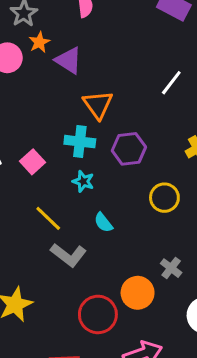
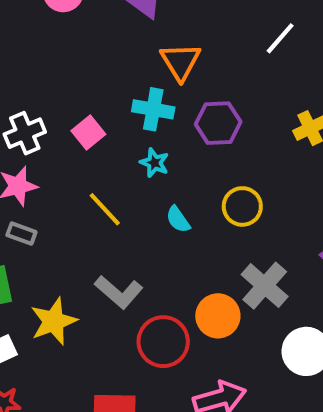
yellow circle: (164, 198) -> (242, 206), moved
gray L-shape: (68, 255) -> (119, 292), moved
gray cross: (171, 268) -> (265, 286), size x1.6

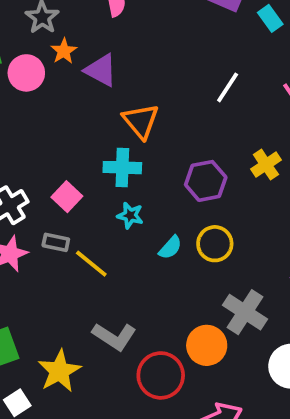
purple hexagon: (218, 123) -> (206, 181), moved
cyan semicircle: (178, 219) -> (170, 248), moved, turned -95
gray rectangle: (21, 233) -> (56, 242), moved

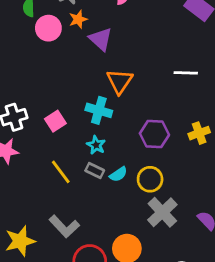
white line: (228, 87) -> (186, 73), turned 45
gray rectangle: (56, 242) -> (95, 170), moved
gray cross: (245, 312) -> (162, 212), moved

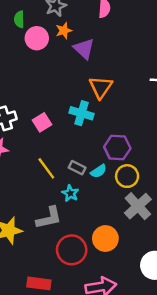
purple hexagon: (154, 134) -> (117, 147), moved
cyan star: (96, 145) -> (70, 193), moved
gray L-shape: (64, 226) -> (49, 218), turned -60

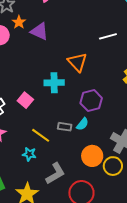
orange triangle: (101, 87) -> (77, 62), moved
yellow circle: (127, 176) -> (113, 166), moved
cyan star: (70, 193) -> (29, 154), moved
orange circle: (105, 239) -> (92, 156), moved

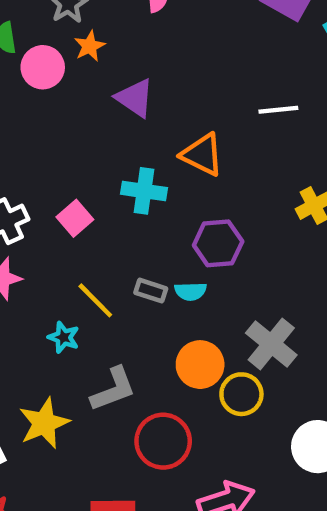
purple triangle: (39, 31) -> (135, 98), moved
orange triangle: (77, 62) -> (202, 155), turned -30
cyan semicircle: (82, 124) -> (191, 291), turned 40

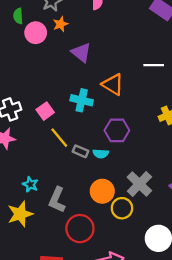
yellow line: (95, 300) -> (59, 138), moved
cyan star: (64, 337) -> (30, 184), moved
gray L-shape: (113, 389) -> (57, 200), turned 130

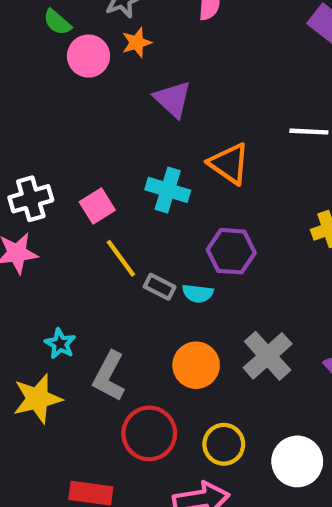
green semicircle: (18, 16) -> (57, 22), turned -49
yellow circle: (122, 208) -> (224, 444), moved

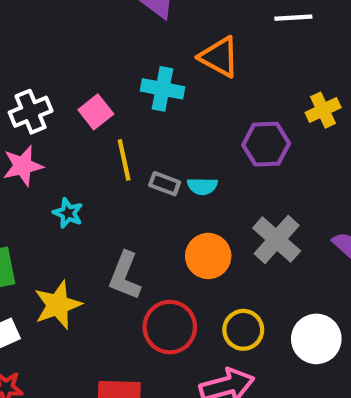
purple hexagon: (231, 251) -> (266, 144), moved
yellow line: (121, 258) -> (124, 160), turned 30
cyan star: (60, 344) -> (68, 213), moved

